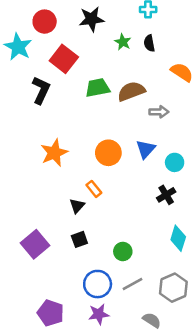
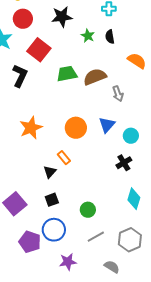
gray arrow: (159, 112) -> (118, 94), turned 70
blue circle: (98, 284) -> (54, 230), moved
purple pentagon: (51, 313) -> (30, 242), moved

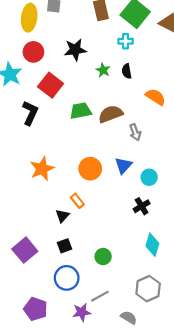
gray line: (96, 237) -> (100, 296), moved
purple pentagon: (30, 242) -> (36, 309), moved

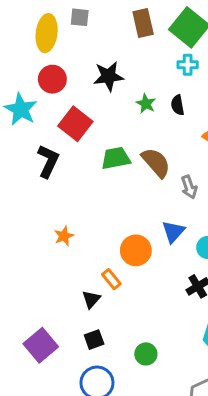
cyan cross: (126, 41) -> (188, 65), moved
brown semicircle: (111, 114) -> (156, 163), turned 70
orange star: (42, 169) -> (64, 236), size x0.6
orange circle: (90, 169) -> (136, 250), moved

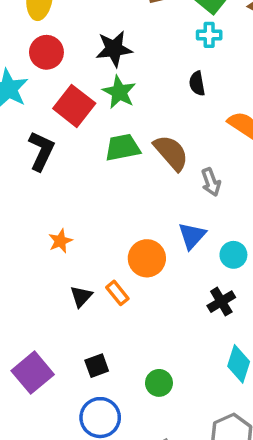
green star: (146, 104) -> (119, 92), moved, size x1.4
black triangle: (91, 299) -> (81, 296), moved

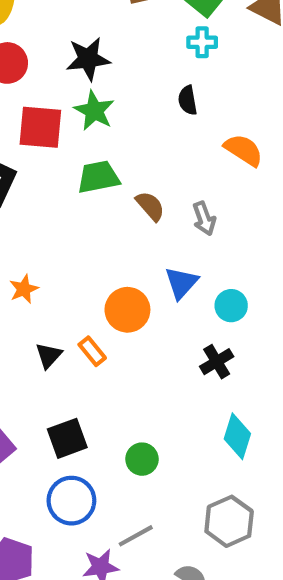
red square: (74, 106) -> (40, 127), turned -33
brown semicircle: (171, 153) -> (150, 206), moved, size x0.7
black square: (97, 366) -> (67, 438), size x1.4

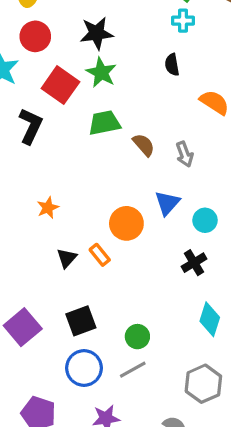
red square: (40, 127) -> (60, 85), turned 30
gray line: (136, 536) -> (133, 370), moved

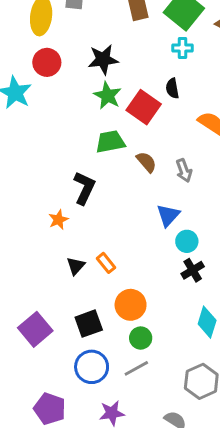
red square: (60, 85) -> (144, 107), moved
black L-shape: (31, 126) -> (84, 188), moved
cyan circle: (205, 220) -> (187, 241), moved
orange circle: (126, 223) -> (131, 305), moved

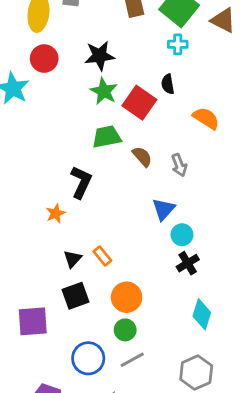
black square: (89, 324) -> (75, 296), moved
purple square: (35, 329) -> (33, 321), turned 36
green circle: (141, 338) -> (125, 330), moved

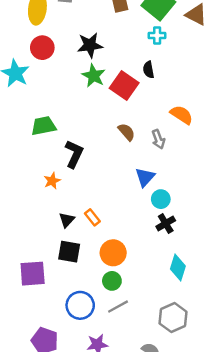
orange semicircle: (206, 118) -> (182, 115), moved
green trapezoid: (107, 137) -> (44, 126), moved
black square: (75, 296) -> (69, 252), turned 30

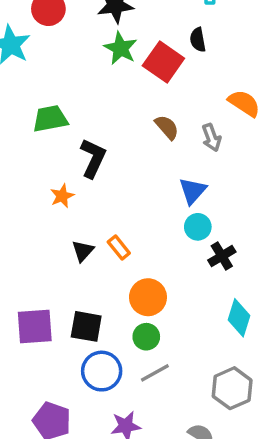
cyan circle: (161, 199) -> (198, 227), moved
black square: (69, 252) -> (86, 326), moved

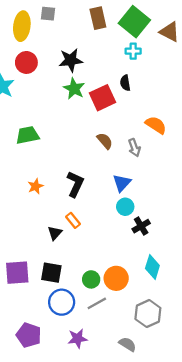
red square: (163, 62) -> (103, 98), turned 30
black L-shape: (93, 158) -> (75, 184), moved
black triangle: (83, 251) -> (55, 233), moved
orange circle: (148, 297) -> (116, 278), moved

